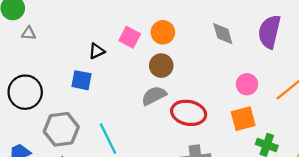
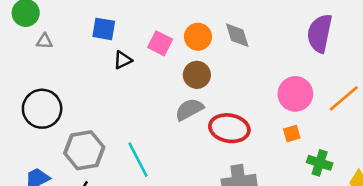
gray diamond: (223, 34) -> (237, 35), moved
blue square: (82, 80) -> (104, 29), moved
pink circle: (247, 84) -> (295, 94), size x1.4
orange square: (243, 119) -> (292, 133), size x0.6

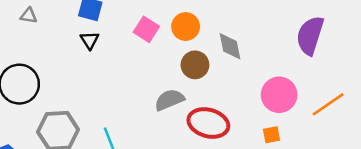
gray diamond: (237, 35) -> (230, 46), moved
black triangle: (123, 60) -> (90, 40), moved, turned -42
brown circle: (197, 75) -> (195, 65), moved

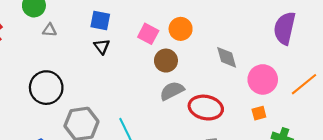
gray diamond: (230, 46) -> (227, 57), moved
brown circle: (195, 65) -> (166, 61), moved

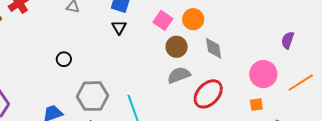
purple semicircle: (285, 28) -> (288, 40), moved, size x0.6
gray diamond: (227, 57) -> (214, 48), moved
black circle: (46, 88) -> (64, 59), size x0.5
red ellipse: (206, 108) -> (208, 94), turned -64

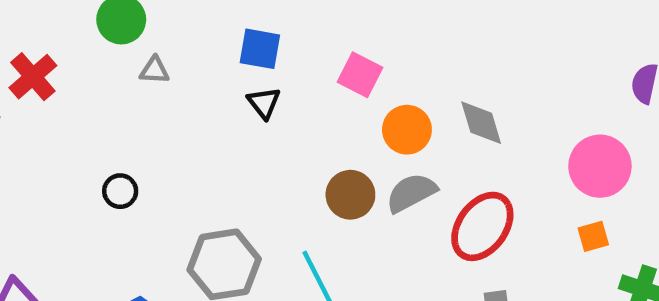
orange circle: (193, 19) -> (407, 130), moved
brown circle: (177, 47) -> (350, 195), moved
black circle: (64, 59) -> (120, 191), moved

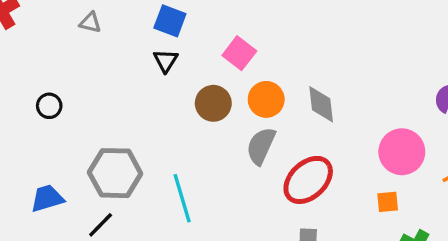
gray semicircle: (411, 193) -> (261, 146), turned -48
brown circle: (350, 195) -> (213, 103), moved

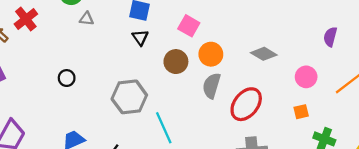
gray diamond: (321, 104) -> (264, 54), moved, turned -45
pink circle: (402, 152) -> (306, 77), size x0.7
gray hexagon: (115, 173) -> (129, 97), moved

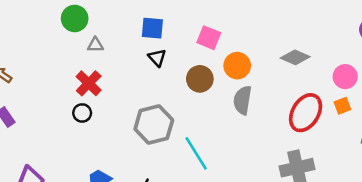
red cross: (26, 19) -> (89, 83), moved
red ellipse: (246, 104) -> (306, 113), moved
orange square: (301, 112) -> (342, 106), moved

